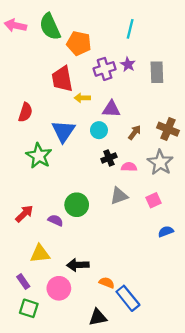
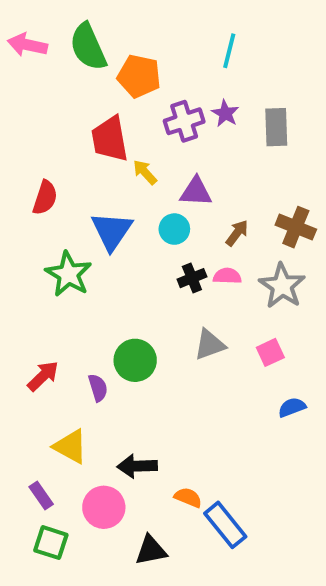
yellow arrow: (82, 98) -> (145, 172), turned 48
pink semicircle: (129, 167) -> (227, 276), moved
purple semicircle: (56, 220) -> (98, 388), turned 48
yellow triangle: (40, 254) -> (70, 447), turned 35
black triangle: (98, 317) -> (151, 550), moved

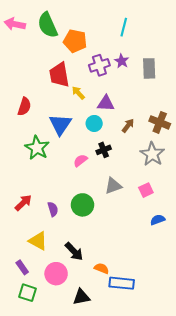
pink semicircle: (227, 276) -> (80, 160), moved, turned -40
green circle: (135, 360) -> (82, 205), moved
black arrow: (137, 466) -> (74, 251), turned -132
blue rectangle: (225, 525) -> (122, 283), turned -45

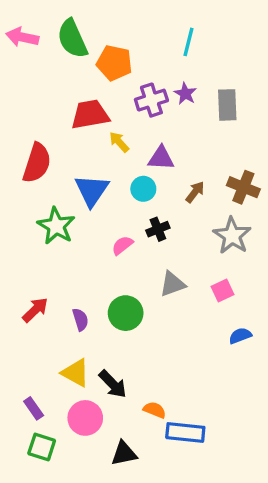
red trapezoid: (59, 75) -> (90, 115), turned 90
red semicircle: (24, 107) -> (37, 163), size x1.4
yellow triangle: (38, 241) -> (76, 373), moved

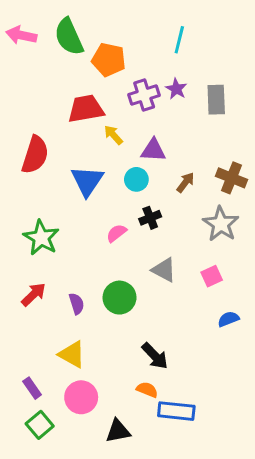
green star: (56, 226) -> (41, 238), moved
gray triangle: (172, 284) -> (164, 270), turned 48
black arrow: (113, 384) -> (155, 356), moved
green square: (42, 447) -> (40, 425), turned 32

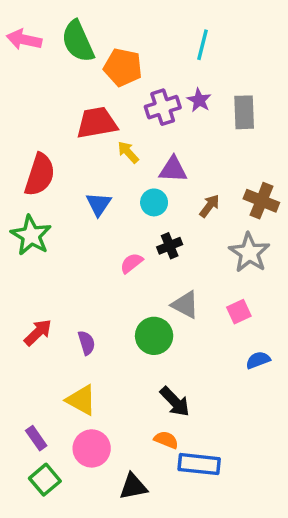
blue triangle: (87, 181) -> (99, 204), size x0.7
green star: (41, 238) -> (31, 235), moved
green circle: (120, 298) -> (154, 336), moved

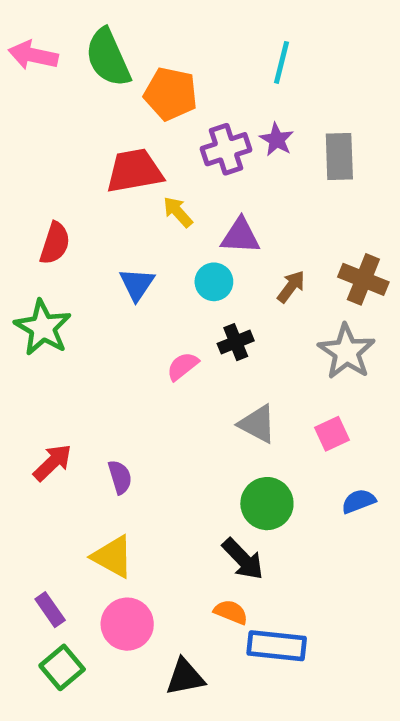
red semicircle: (40, 175) -> (55, 243), size x0.7
green circle: (154, 336) -> (267, 504), moved

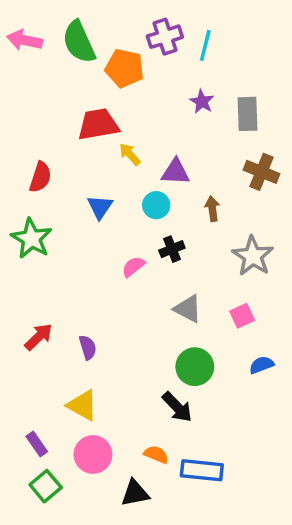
purple cross: (226, 149) -> (165, 37), moved
brown cross: (363, 279) -> (262, 172), moved
brown arrow: (291, 287) -> (212, 209), turned -45
orange semicircle: (231, 612) -> (156, 454), moved

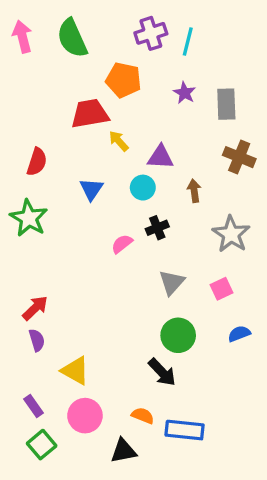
pink arrow: (24, 40) -> (22, 37), turned 64
orange pentagon: (125, 68) -> (124, 80), moved
gray triangle: (188, 309) -> (172, 282), turned 44
purple semicircle: (88, 347) -> (37, 340), moved

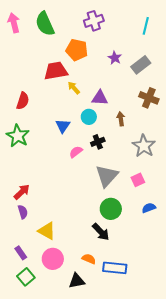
cyan line: (188, 41) -> (146, 26), moved
gray rectangle: (226, 104) -> (141, 65), turned 54
blue triangle: (91, 189) -> (63, 126), moved
gray triangle: (172, 282) -> (107, 176), size x1.4

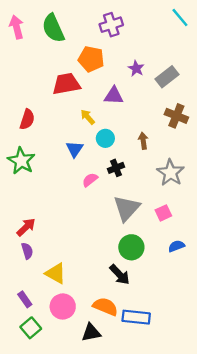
cyan line: (146, 26) -> (180, 18), moved, turned -54
yellow arrow: (74, 88) -> (88, 117), moved
purple triangle: (100, 98) -> (114, 96), moved
orange semicircle: (89, 259) -> (105, 306), size x1.5

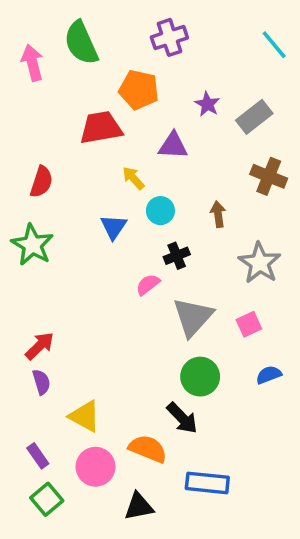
cyan line: (180, 18) -> (274, 45), moved
pink arrow: (17, 27) -> (32, 63), moved
pink semicircle: (90, 180) -> (148, 285), moved
orange semicircle: (105, 306) -> (148, 449), moved

